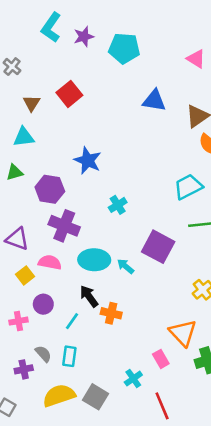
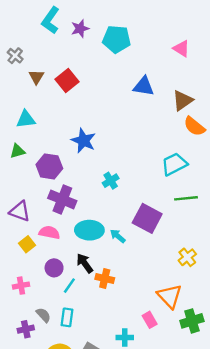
brown triangle: (32, 103) -> (36, 77), moved
purple circle: (43, 304) -> (54, 268), moved
cyan cross: (133, 379) -> (125, 337), turned 35

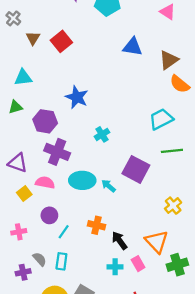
black arrow: (85, 263) -> (119, 241), moved
cyan cross: (125, 337) -> (115, 267), moved

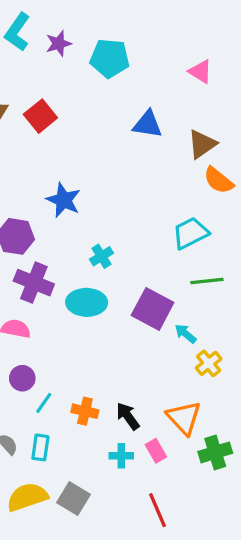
cyan ellipse: (82, 180) -> (87, 302), moved
cyan arrow: (109, 186) -> (186, 334), moved
orange cross: (96, 225) -> (85, 411), moved

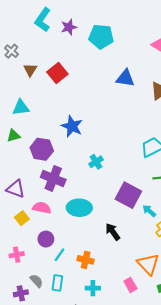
cyan ellipse: (87, 302) -> (79, 208), moved
black arrow: (128, 416) -> (113, 232), moved
cyan cross: (121, 456) -> (93, 288), moved

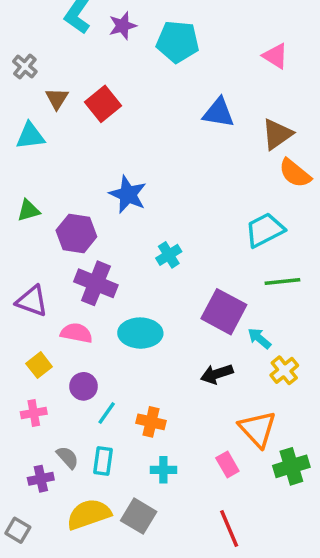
cyan triangle: (21, 107) -> (30, 136), moved
yellow square: (22, 218) -> (39, 365), moved
black arrow: (113, 232) -> (217, 374), moved, turned -72

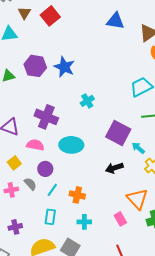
purple hexagon: (76, 234) -> (35, 66), moved
purple circle: (83, 386) -> (45, 169), moved
gray semicircle: (68, 457) -> (30, 184), moved

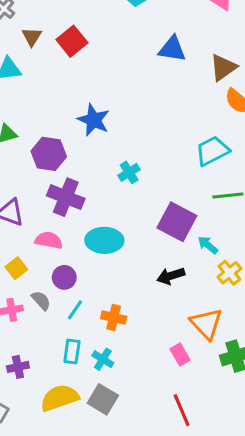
purple hexagon: (35, 66) -> (49, 154), moved
cyan cross: (84, 222) -> (103, 359), moved, turned 32

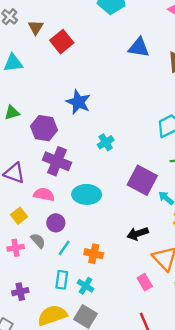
brown triangle: (32, 37) -> (36, 27), moved
black arrow: (171, 276) -> (138, 234), moved

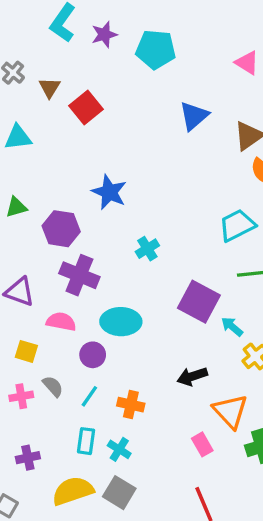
blue triangle: (139, 47) -> (194, 116), turned -50
yellow square: (19, 216) -> (26, 351), turned -35
purple circle: (56, 223) -> (93, 355), moved

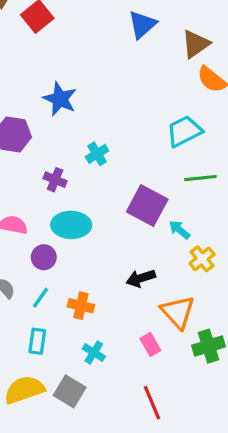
purple cross: (79, 275) -> (55, 180), moved, size x0.6
cyan cross: (119, 449) -> (94, 353), moved

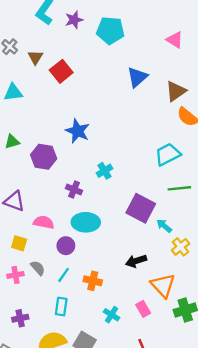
cyan cross: (94, 353) -> (111, 315), moved

